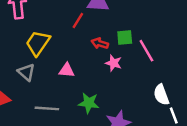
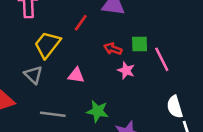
red line: (78, 20) -> (81, 23), moved

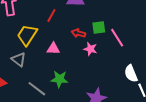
pink triangle: (76, 75) -> (53, 49), moved
green star: (97, 111) -> (59, 79), moved
gray line: (53, 114) -> (37, 89), turned 36

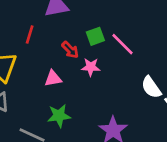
red arrow: (78, 33) -> (70, 50), turned -136
pink triangle: (53, 49) -> (53, 78), moved

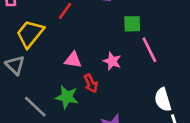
green square: (95, 36) -> (132, 24), moved
red arrow: (70, 50) -> (91, 83), moved

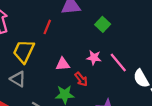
green square: (132, 24) -> (103, 24), turned -32
pink line: (149, 50) -> (118, 63), moved

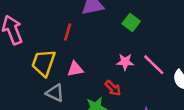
pink triangle: (63, 64) -> (75, 69), moved
gray triangle: (18, 79) -> (55, 93), moved

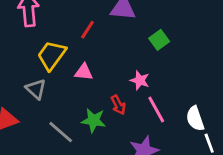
pink line: (154, 65) -> (156, 110), moved
gray triangle: (55, 93) -> (36, 89), moved

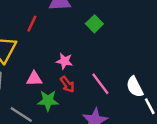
pink triangle: (84, 72) -> (34, 79), moved
pink star: (140, 80) -> (64, 61), moved

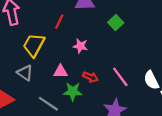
pink star: (64, 61) -> (80, 46), moved
red arrow: (67, 84) -> (90, 77), turned -32

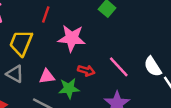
pink star: (80, 46) -> (72, 38), size x1.6
pink triangle: (60, 72) -> (47, 76), moved

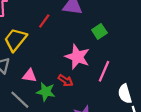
pink star: (72, 38) -> (77, 57), moved
pink line: (119, 67) -> (104, 71), moved, turned 50

